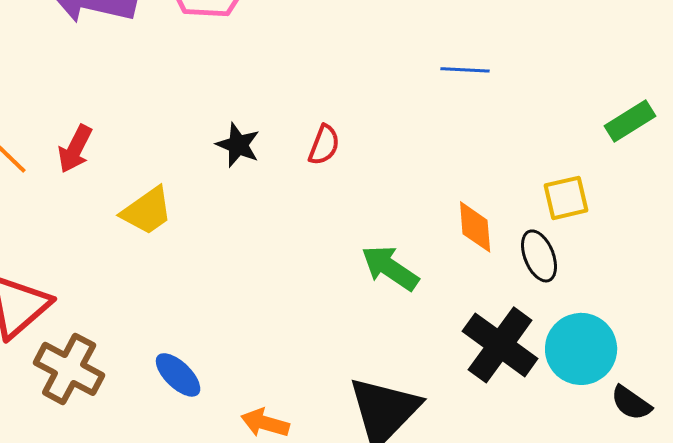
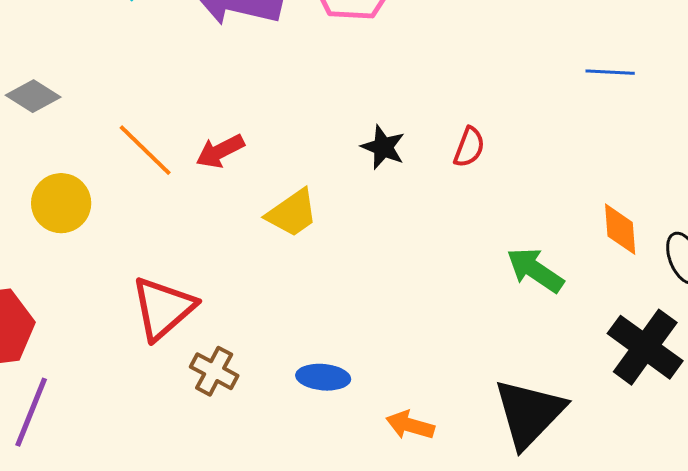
red arrow: (75, 149) -> (220, 151), turned 36
brown cross: (69, 369) -> (214, 371), size x0.7
blue ellipse: (178, 375) -> (323, 377), turned -39

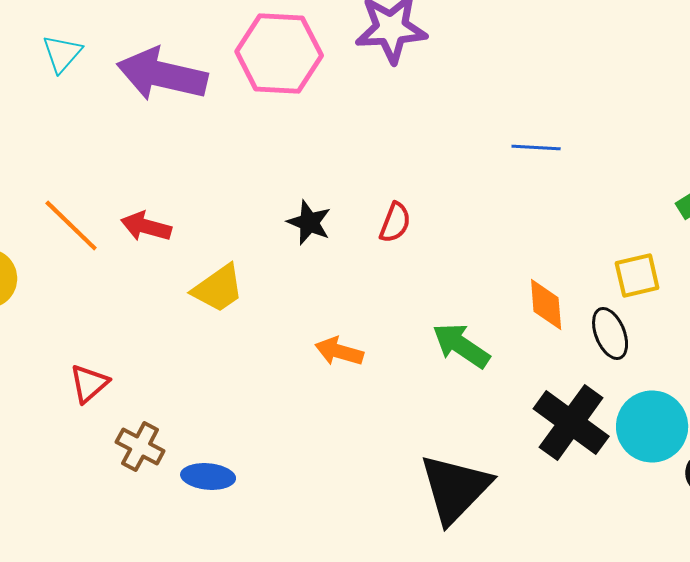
red arrow: (220, 151) -> (146, 226), turned 42
red triangle: (163, 308) -> (89, 384), size x0.6
blue ellipse: (323, 377) -> (208, 476), moved
orange arrow: (410, 425) -> (339, 352), moved

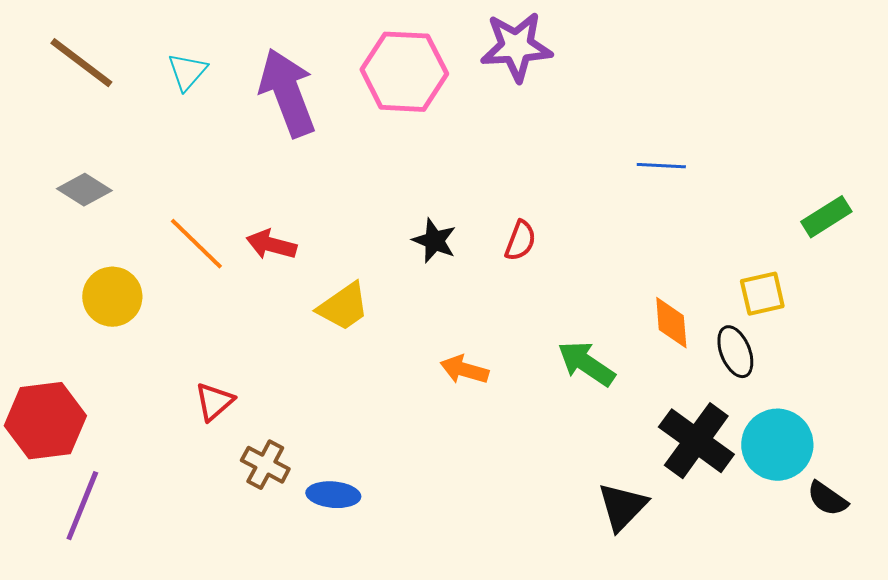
purple arrow: (162, 74) -> (287, 93), turned 56
black triangle: (455, 488) -> (622, 507), moved, size x0.7

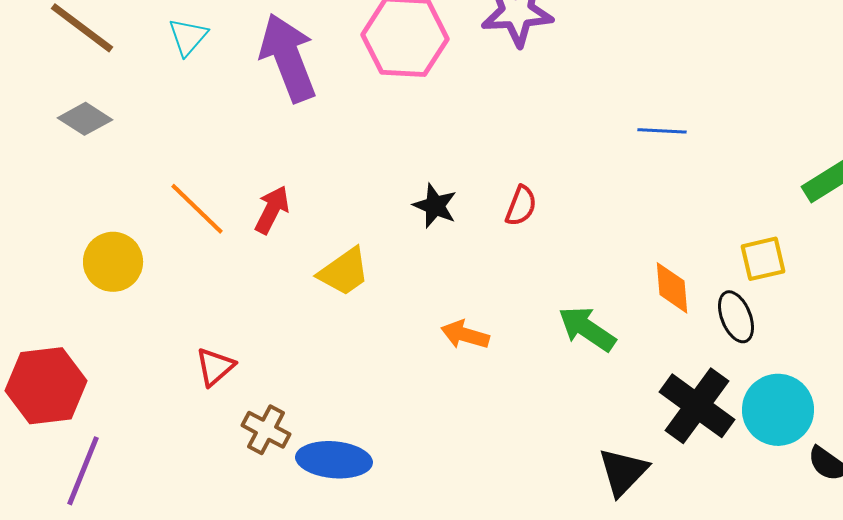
gray diamond: (84, 190) -> (85, 119), moved
red arrow: (271, 245) -> (272, 210), turned 102
blue ellipse: (333, 495) -> (334, 460), size x1.4

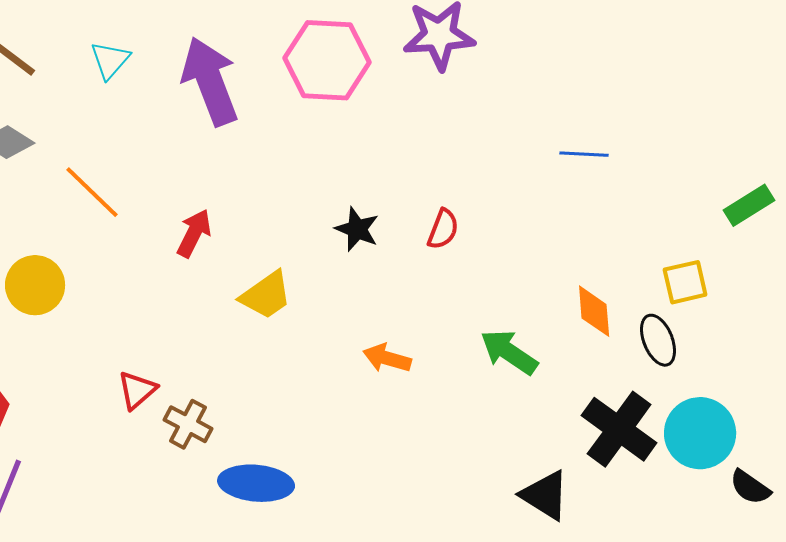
orange line: (197, 209) -> (92, 192), moved
brown cross: (266, 430) -> (188, 424), moved
black triangle: (623, 472) -> (545, 495), turned -42

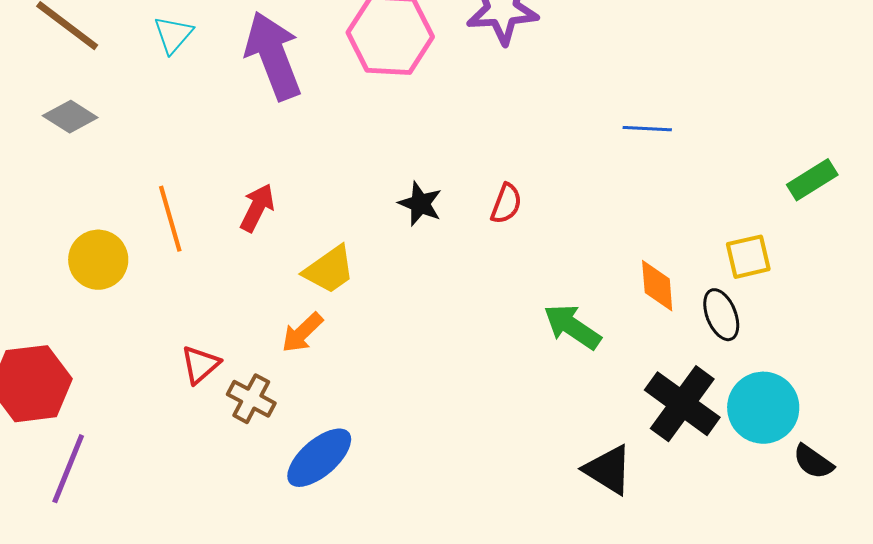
orange line: (92, 192) -> (170, 219), moved, turned 30
orange arrow: (387, 358) -> (302, 333), moved, turned -60
blue ellipse: (256, 483) -> (319, 458), turned -46

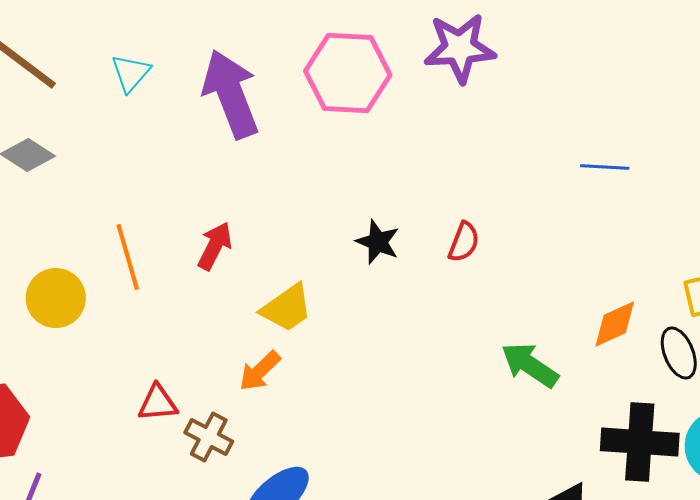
orange diamond: (657, 286) -> (615, 324), turned 70
red triangle: (200, 365) -> (158, 403), turned 36
black cross: (682, 404) -> (640, 442), turned -32

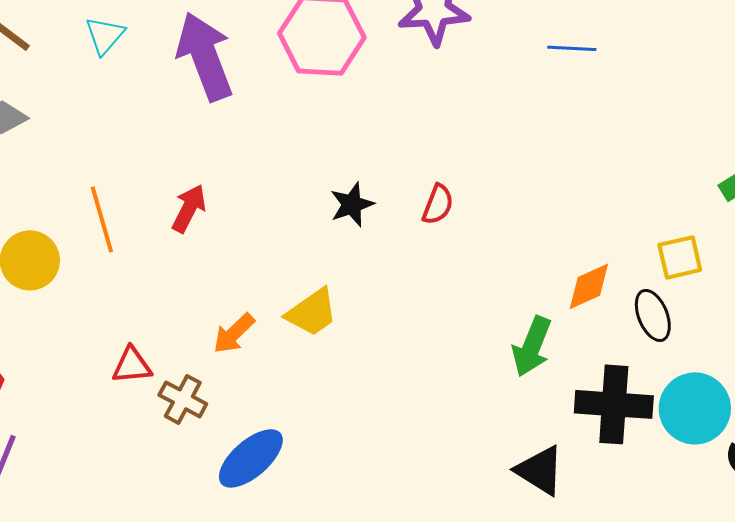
blue line: (605, 167) -> (572, 48), moved
black star: (378, 242) -> (352, 204), turned 30
yellow trapezoid: (287, 308) -> (312, 312), moved
green arrow: (530, 365) -> (532, 346), moved, turned -102

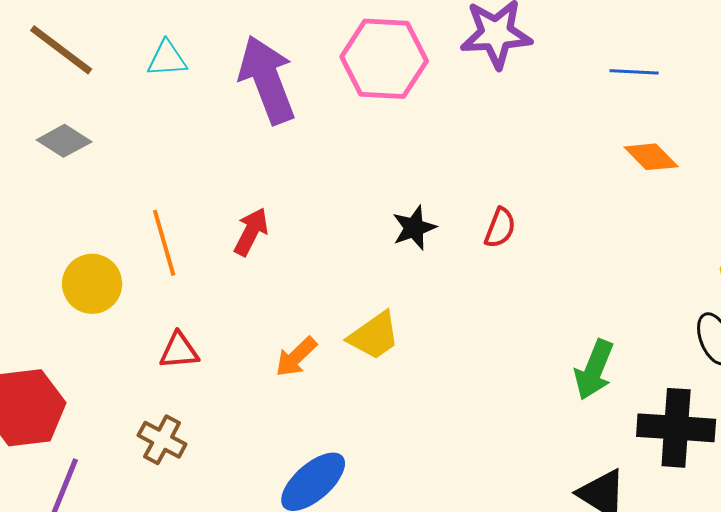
cyan triangle: (105, 35) -> (167, 59), turned 45
orange diamond: (589, 286) -> (651, 157), moved, turned 70
red triangle: (132, 365) -> (179, 351), moved
brown cross: (183, 399) -> (162, 440), moved

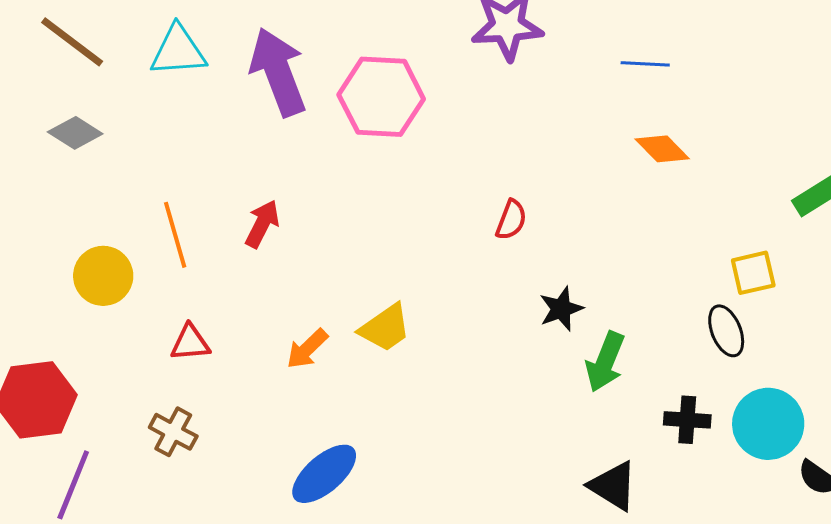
cyan triangle: (167, 59) -> (178, 51), size x1.4
pink hexagon: (384, 59) -> (381, 97), moved
black star: (414, 228) -> (561, 309), moved
black cross: (676, 428) -> (687, 420), size x0.6

